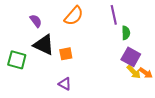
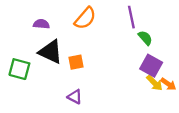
purple semicircle: (36, 21) -> (41, 24), turned -48
green semicircle: (126, 33) -> (145, 38), turned -40

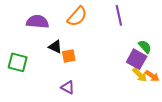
purple semicircle: (41, 24) -> (37, 22), size x1.5
green semicircle: (145, 38) -> (145, 47), moved
black triangle: (51, 52) -> (55, 47), moved, size x0.6

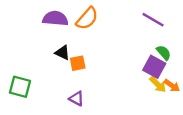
purple line: (119, 15) -> (153, 20), moved, turned -48
purple semicircle: (37, 22) -> (55, 18), moved
green square: (18, 62) -> (20, 87), moved

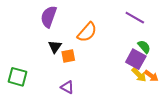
purple semicircle: (55, 18) -> (49, 17), turned -75
orange semicircle: (87, 18) -> (87, 32), moved
black triangle: (62, 53) -> (55, 47), turned 40

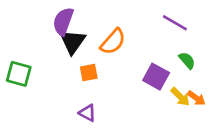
black triangle: (55, 47) -> (73, 42), moved, size x1.5
purple square: (136, 59) -> (156, 77), moved
green square: (18, 77) -> (19, 74), moved

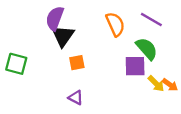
orange semicircle: (113, 42) -> (115, 24), moved, turned -65
green semicircle: (187, 60) -> (147, 49), moved, size x1.5
purple square: (156, 77) -> (135, 66), turned -30

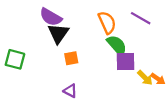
purple semicircle: (55, 18) -> (51, 17), turned -80
green semicircle: (147, 49) -> (117, 45), moved

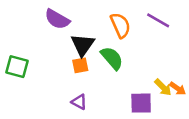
black triangle: (58, 33) -> (83, 45), moved
green semicircle: (117, 45) -> (112, 58), moved
purple square: (126, 62) -> (141, 103), moved

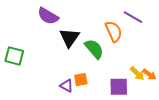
orange semicircle: (120, 25) -> (114, 31), moved
orange square: (80, 65) -> (81, 80), moved

